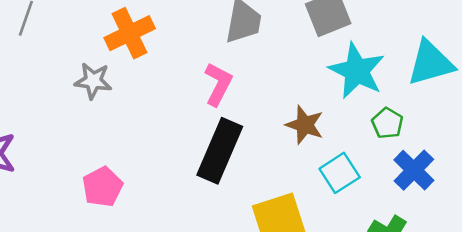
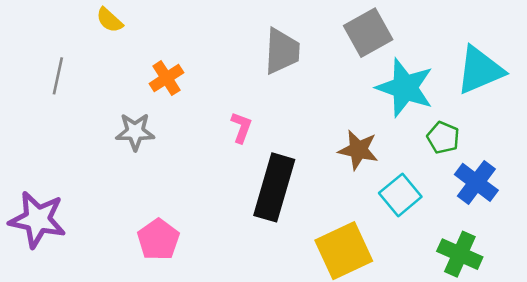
orange cross: (130, 33) -> (166, 78), size x0.7
pink L-shape: (218, 84) -> (241, 127), moved, size x0.7

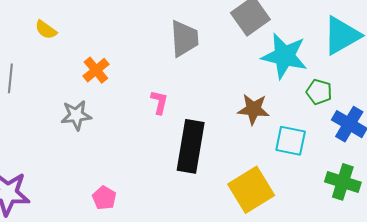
cyan square: (400, 195) -> (291, 141), turned -32
pink pentagon: (158, 240) -> (104, 198), size x0.7

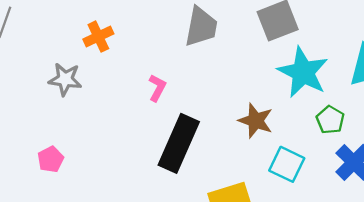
pink pentagon: (104, 198) -> (51, 159), moved

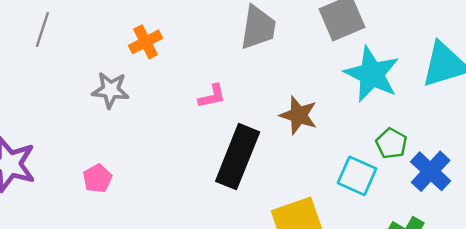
pink L-shape: (157, 88) -> (212, 96), turned 52
green pentagon: (330, 120) -> (391, 143), moved
brown star: (256, 121) -> (299, 115), moved

